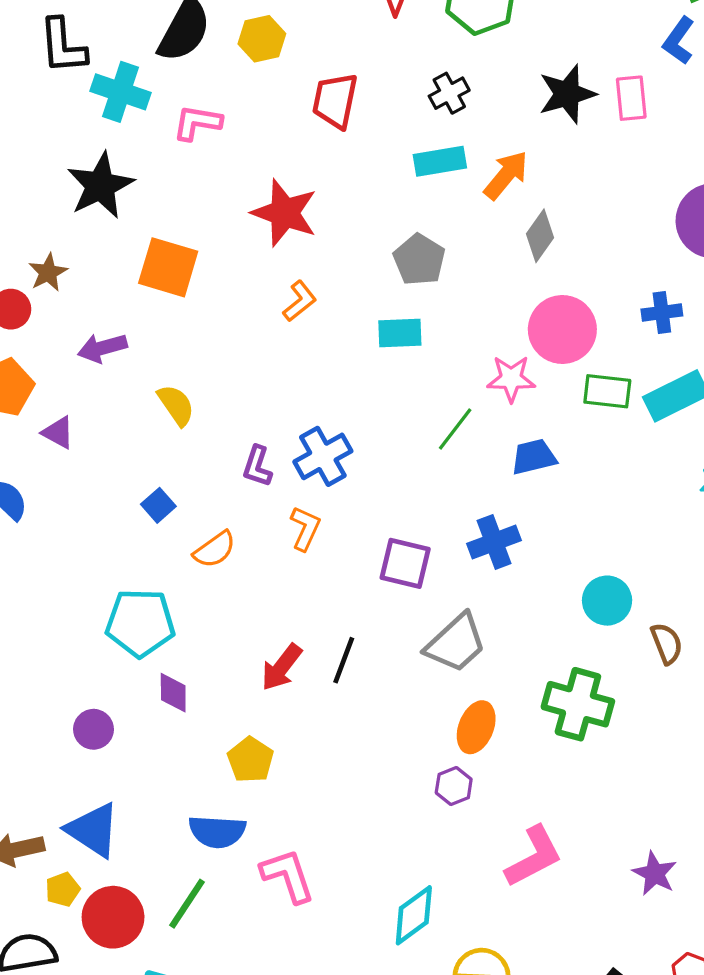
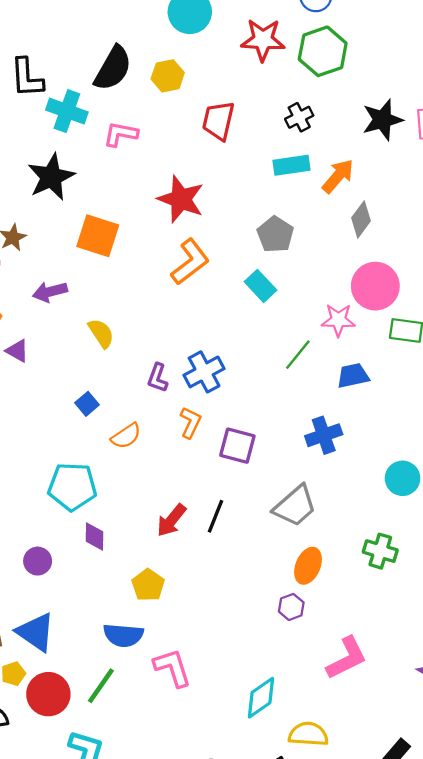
orange L-shape: (300, 301) -> (190, 262), size x1.6
cyan rectangle: (400, 333) -> (260, 286), turned 48
purple square: (405, 563) -> (237, 446), moved
green cross: (578, 704) -> (380, 551), size x0.7

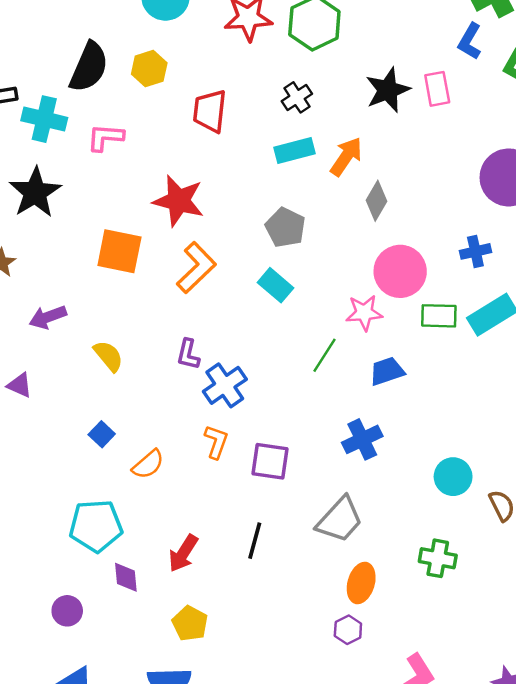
orange square: (98, 236) -> (119, 251), moved
purple L-shape: (158, 378) -> (188, 354), moved
red arrow: (171, 520) -> (183, 553), moved

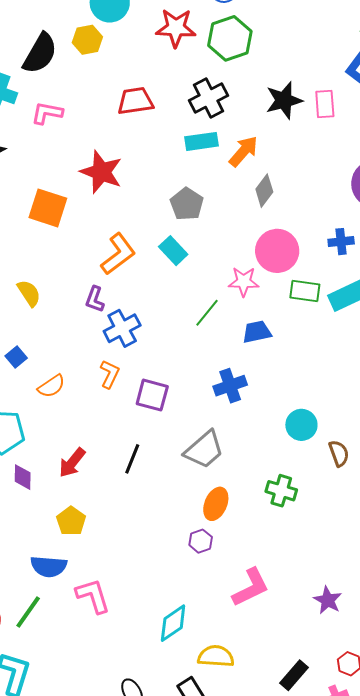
yellow hexagon: (149, 69) -> (87, 40), moved
black cross: (297, 97) -> (209, 98), size x1.5
red trapezoid: (210, 111) -> (135, 101), turned 69
orange L-shape: (196, 268) -> (118, 254), moved

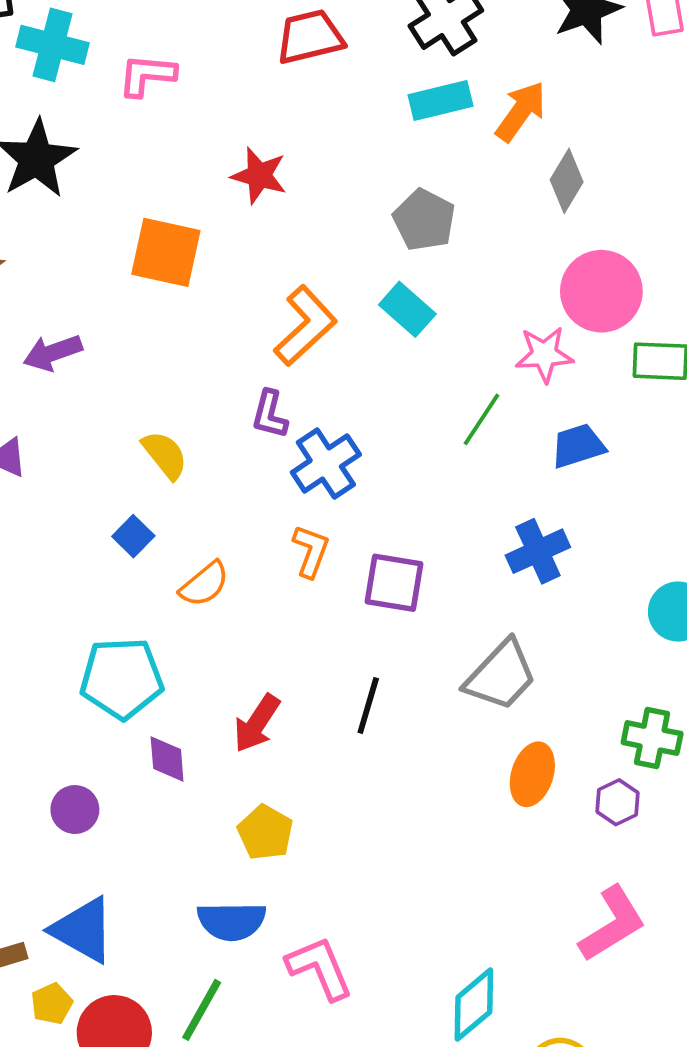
red star: (101, 172) -> (259, 176), size x0.7
yellow semicircle: (29, 293) -> (165, 455), moved
purple hexagon: (201, 541) -> (617, 802), moved

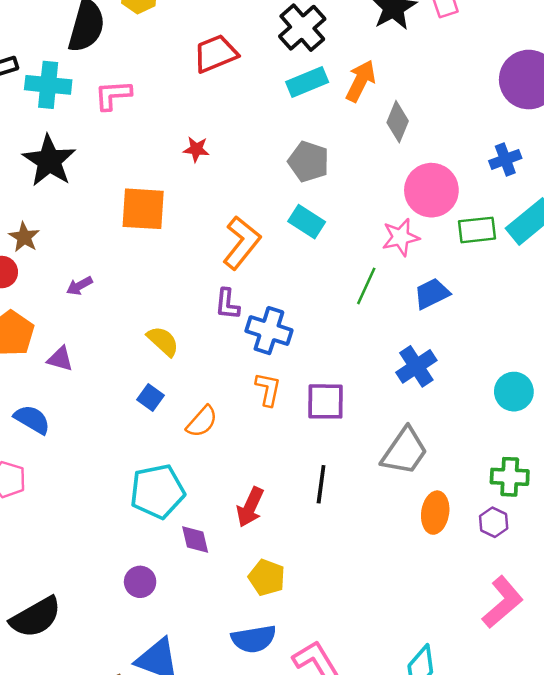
red star: (259, 176) -> (196, 149), size x0.7
purple arrow: (53, 353) -> (79, 286), size x0.7
blue cross: (326, 464) -> (269, 331), turned -30

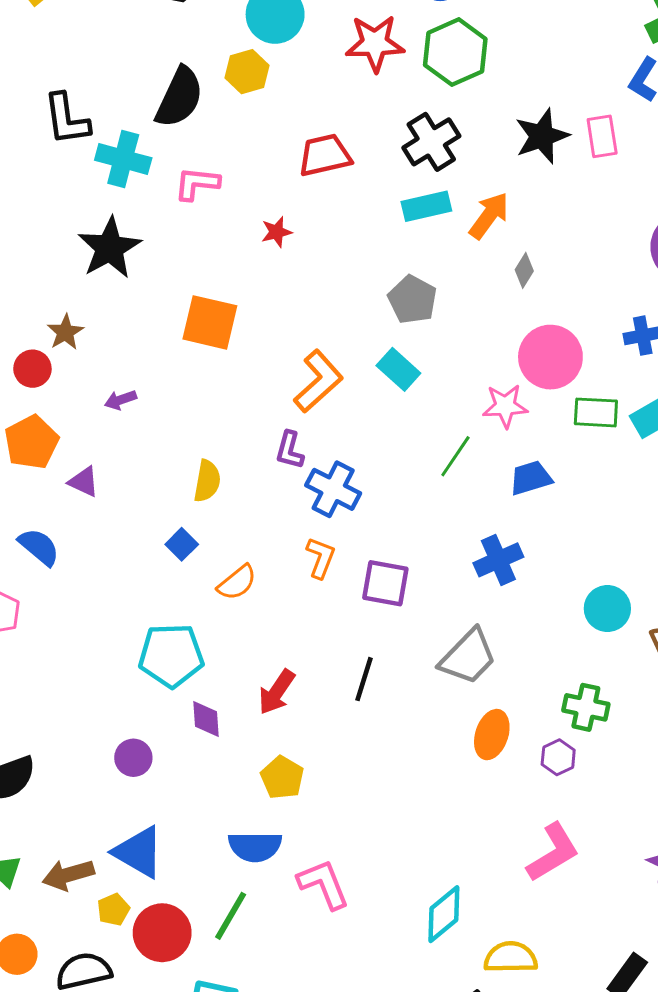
gray diamond: (398, 122) -> (524, 270), size x0.7
red star: (196, 149) -> (277, 232), moved, turned -30
yellow semicircle: (163, 341) -> (207, 481), turned 48

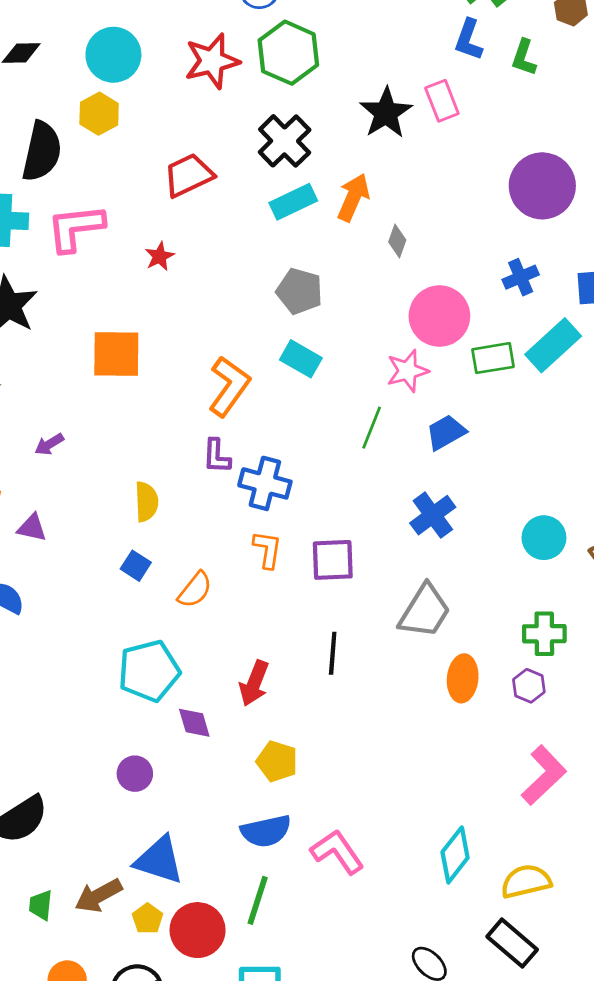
pink L-shape: (197, 184) -> (76, 228), size x1.4

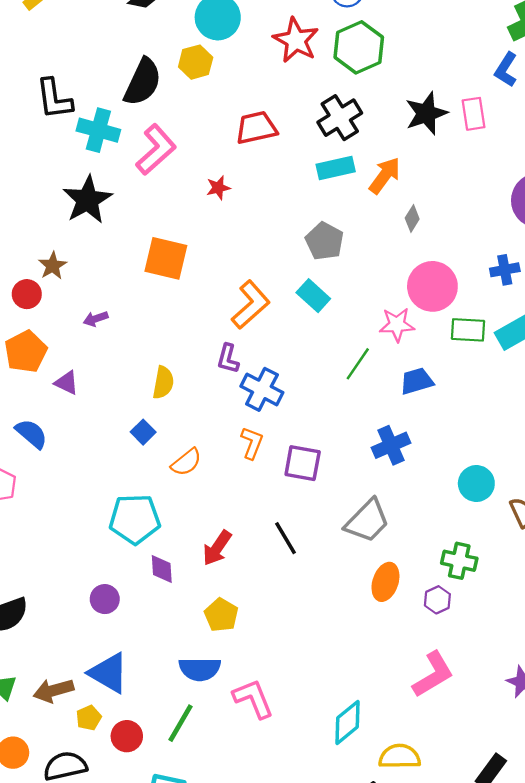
red star: (212, 61) -> (296, 40), turned 30
pink L-shape: (76, 228) -> (156, 150), turned 132
black line: (333, 653) -> (286, 538), turned -48
red circle: (198, 930) -> (127, 736), size x0.7

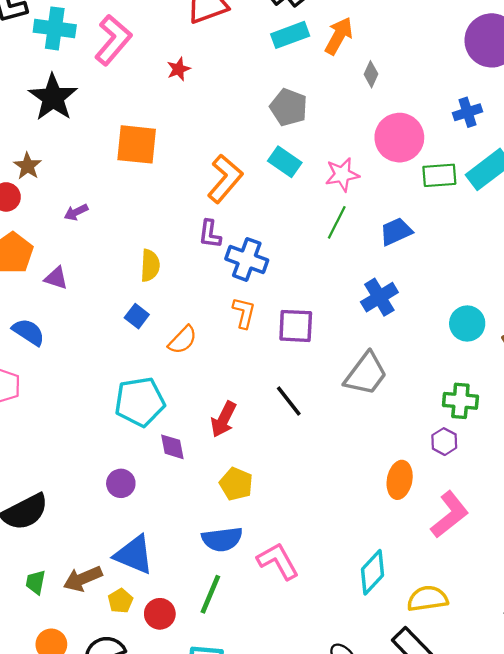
pink star: (397, 325) -> (342, 175), moved
orange ellipse: (385, 582) -> (400, 480), moved

